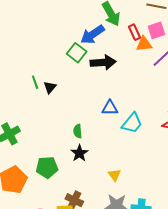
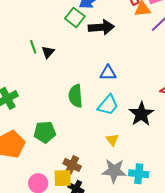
cyan trapezoid: (132, 123) -> (108, 105), moved
green semicircle: (78, 131) -> (76, 96), size x1.6
black star: (79, 153) -> (141, 114), moved, size x1.4

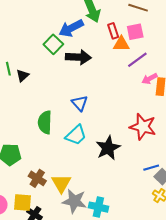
blue triangle: (108, 73) -> (80, 103), turned 42
yellow triangle: (112, 140) -> (61, 183), moved, size x1.5
brown cross: (72, 165) -> (37, 178), moved

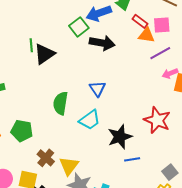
red rectangle: (113, 31) -> (140, 21), turned -42
black triangle: (23, 76) -> (44, 54), size x1.6
blue line: (151, 168) -> (132, 159), moved

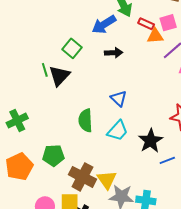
green square: (79, 27) -> (72, 48), moved
black arrow: (102, 43) -> (114, 53), size x0.7
brown cross: (46, 158) -> (82, 177), size x1.5

